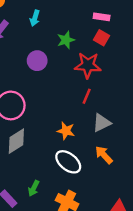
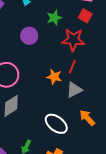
gray triangle: (102, 123) -> (74, 90), moved
orange star: (66, 131) -> (54, 77), moved

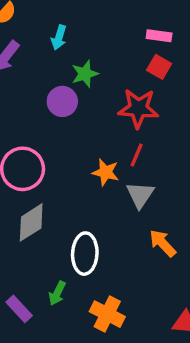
green star: (54, 18) -> (85, 74), moved
gray triangle: (74, 90) -> (140, 195), turned -30
white ellipse: (56, 124) -> (85, 254), moved, turned 55

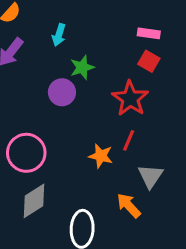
red star: (138, 108) -> (130, 98), turned 30
gray triangle: (140, 195) -> (150, 176), moved
orange arrow: (163, 243) -> (129, 206), moved

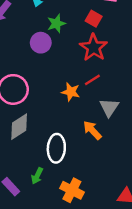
red square: (149, 61) -> (94, 19), moved
red line: (129, 140) -> (92, 80), turned 35

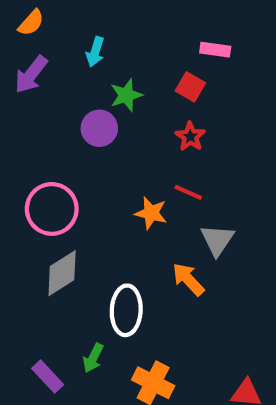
red star: (94, 47) -> (190, 137), size x0.6
red line: (92, 80) -> (188, 192), turned 56

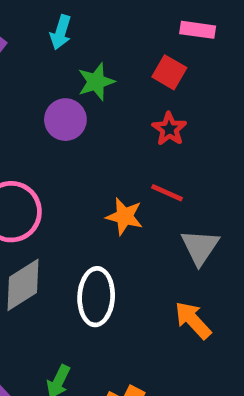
orange arrow: (188, 279) -> (193, 320), moved
white ellipse: (126, 310) -> (96, 297), moved

